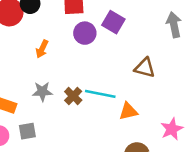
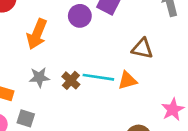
orange arrow: (42, 49) -> (37, 34), size x1.6
orange triangle: (128, 111) -> (127, 80), moved
gray square: (27, 131) -> (26, 118), turned 30

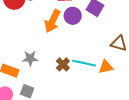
orange arrow: (37, 34) -> (52, 21), moved
gray star: (39, 77) -> (30, 58), moved

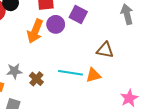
brown cross: (63, 64) -> (36, 79), moved

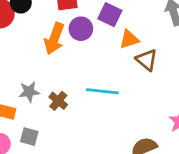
brown triangle: (105, 50) -> (147, 60), turned 30
orange triangle: (93, 75) -> (129, 39), moved

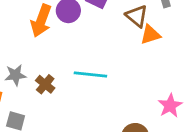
orange triangle: (129, 39) -> (150, 35), moved
brown triangle: (147, 60) -> (137, 16), moved

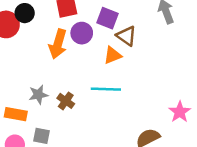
brown triangle: (137, 16) -> (126, 36), moved
orange triangle: (150, 35) -> (113, 55), moved

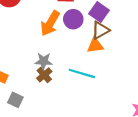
brown triangle: (126, 36) -> (100, 30), moved, turned 42
gray star: (38, 95) -> (44, 61), moved

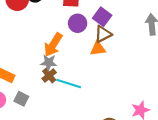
orange arrow: (50, 23) -> (53, 45), moved
cyan line: (82, 73) -> (69, 83), moved

